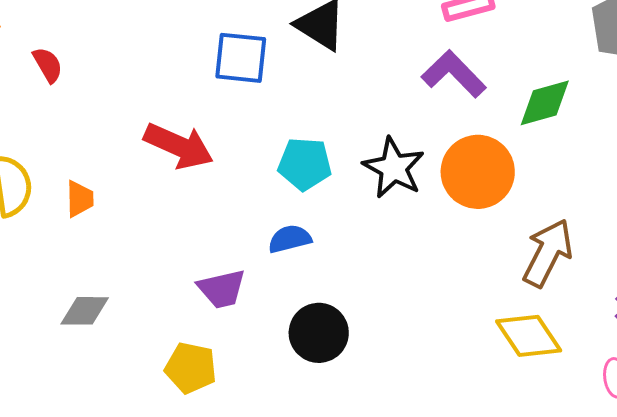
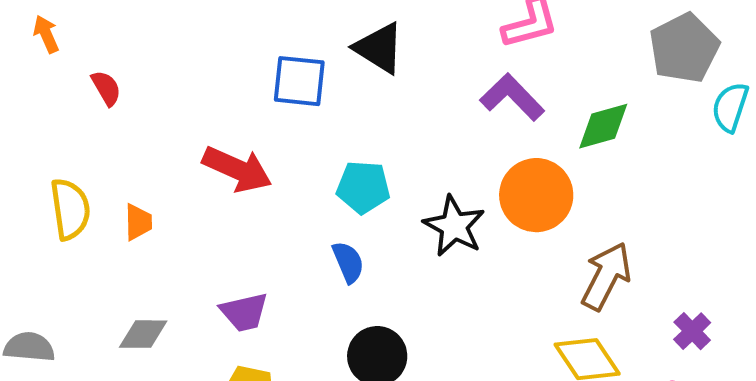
black star: (394, 168) -> (454, 226), moved
blue semicircle: (290, 239) -> (348, 262), turned 81
purple trapezoid: (222, 289) -> (244, 312), moved

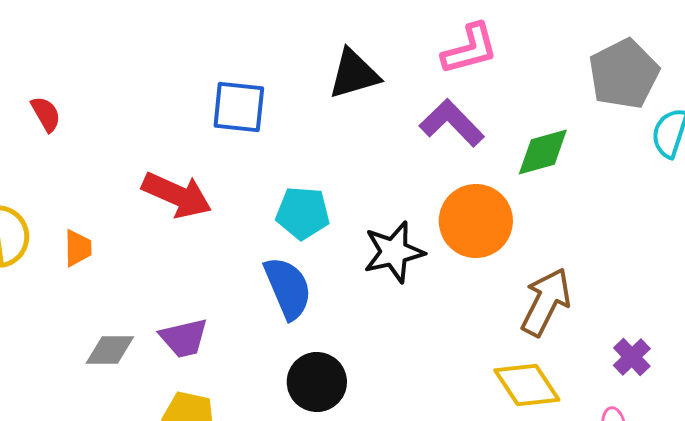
black triangle: (379, 48) -> (354, 74), moved, turned -48
black star: (454, 226) -> (394, 252), turned 30
blue semicircle: (348, 262) -> (288, 288), size x1.5
gray diamond: (143, 334) -> (110, 350), moved

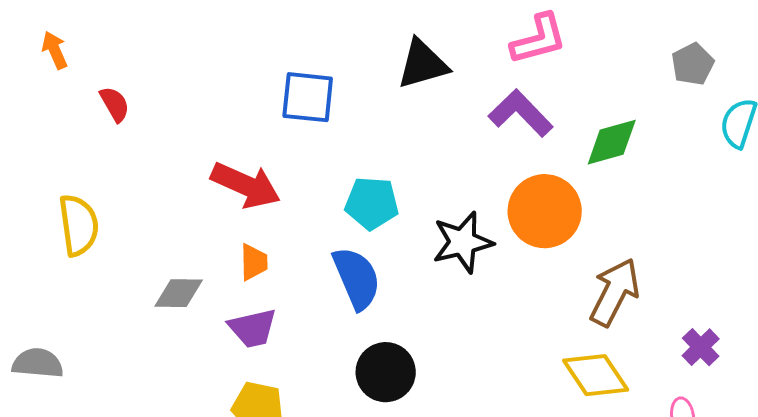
gray pentagon: (624, 74) -> (693, 64), size x0.6
orange trapezoid: (78, 248) -> (254, 262), moved
gray diamond: (110, 350) -> (179, 293), moved

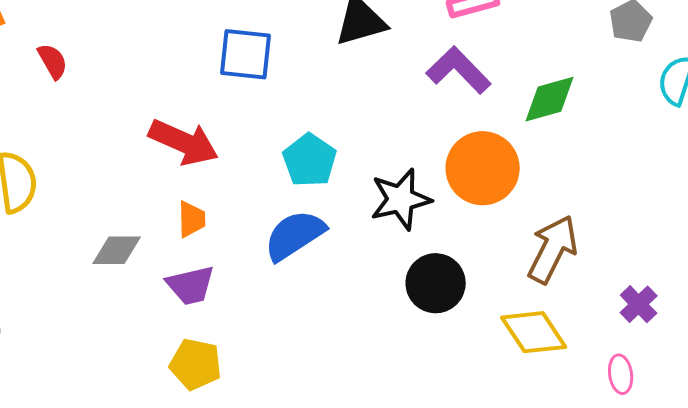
cyan pentagon: (372, 203) -> (310, 160), turned 30
blue semicircle: (357, 278) -> (295, 235), turned -100
black circle: (386, 372) -> (436, 283), moved

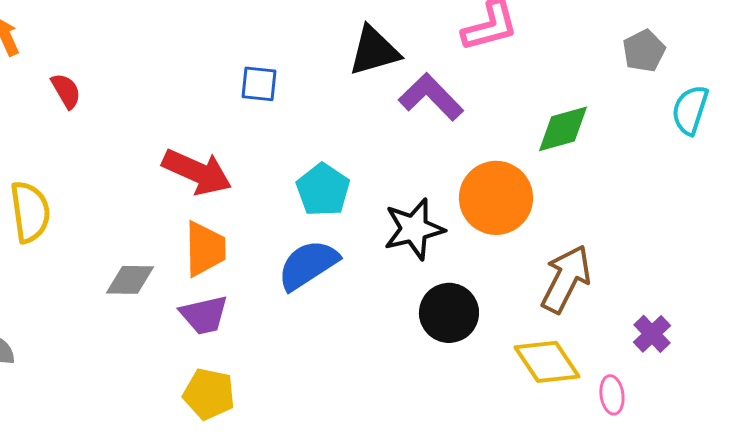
blue square: (246, 54) -> (259, 84), size x0.7
purple L-shape: (459, 70) -> (431, 97), moved
orange trapezoid: (192, 219) -> (205, 249), size x1.5
pink ellipse: (621, 374) -> (612, 395), moved

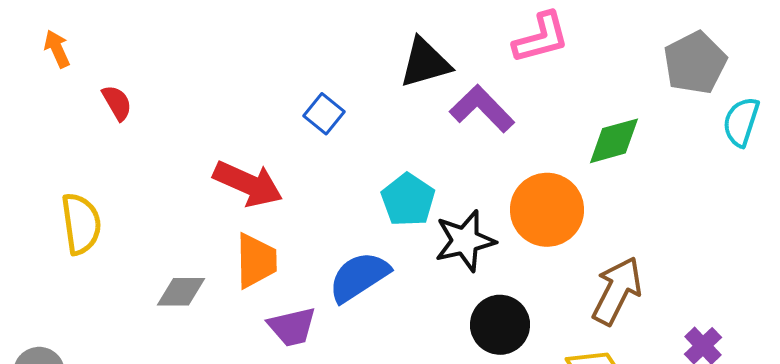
gray pentagon: (644, 51) -> (695, 63), size x1.5
blue square: (259, 84) -> (324, 114), moved, turned 33
cyan pentagon: (323, 190) -> (408, 200), moved
purple trapezoid: (204, 315) -> (292, 327), moved

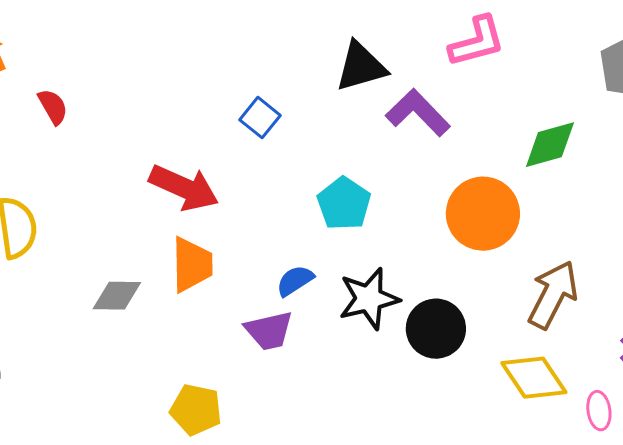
black star: (465, 241) -> (369, 299), moved
blue semicircle: (359, 277) -> (295, 281), size x0.6
purple trapezoid: (292, 327) -> (269, 331), moved

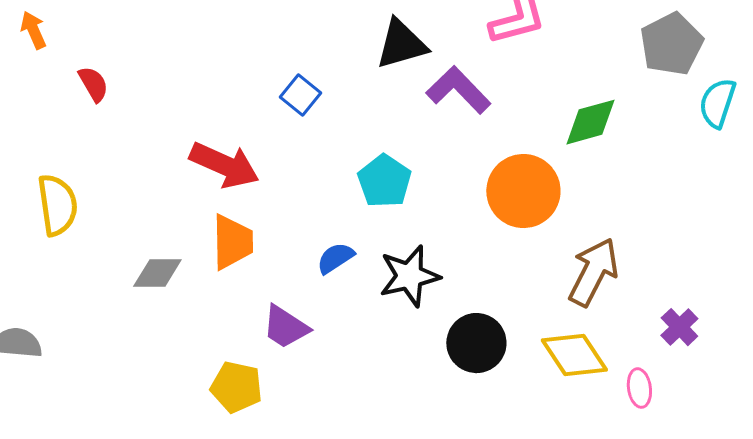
black circle: (436, 329) -> (476, 343), moved
purple trapezoid: (269, 331) -> (285, 327), moved, turned 46

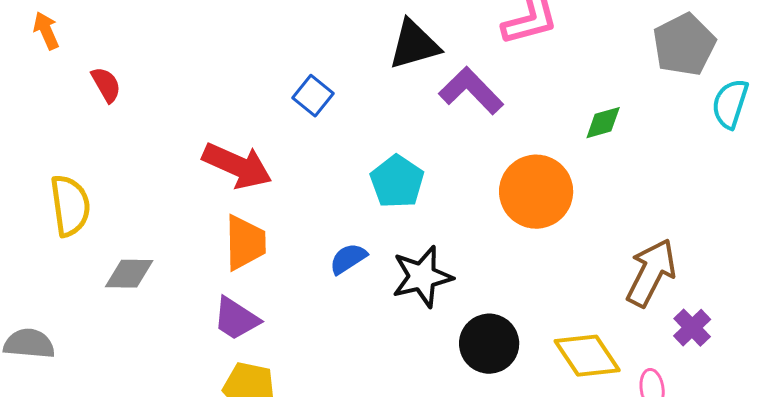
green diamond: (590, 122) -> (603, 123), size x0.7
brown arrow: (593, 272) -> (651, 273), moved
gray diamond: (157, 273) -> (129, 274), moved
purple trapezoid: (285, 327) -> (236, 319), moved

